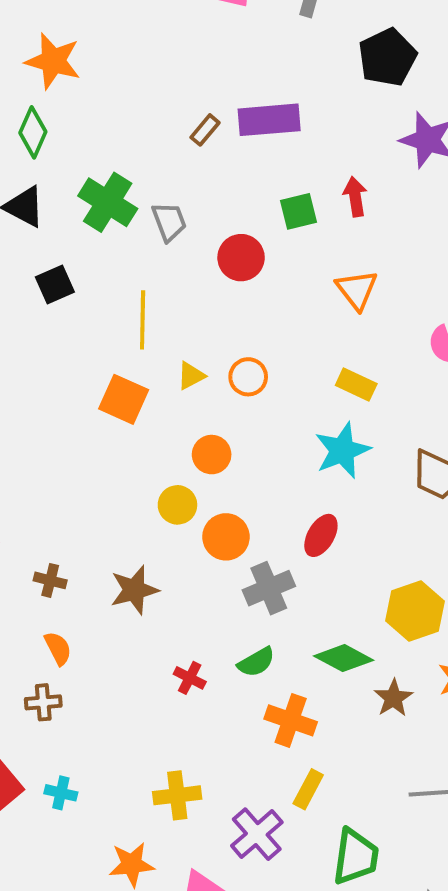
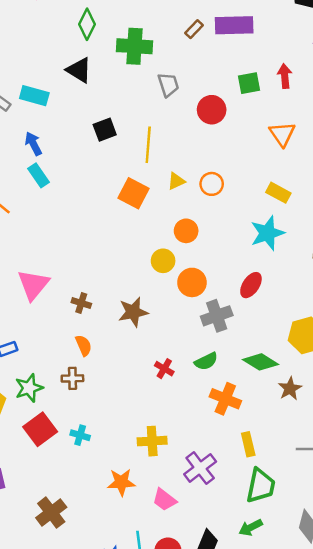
green cross: (108, 202) -> (134, 46), moved, turned -32
black square: (55, 284) -> (105, 130), moved
yellow rectangle: (308, 789) -> (248, 444), moved, turned -45

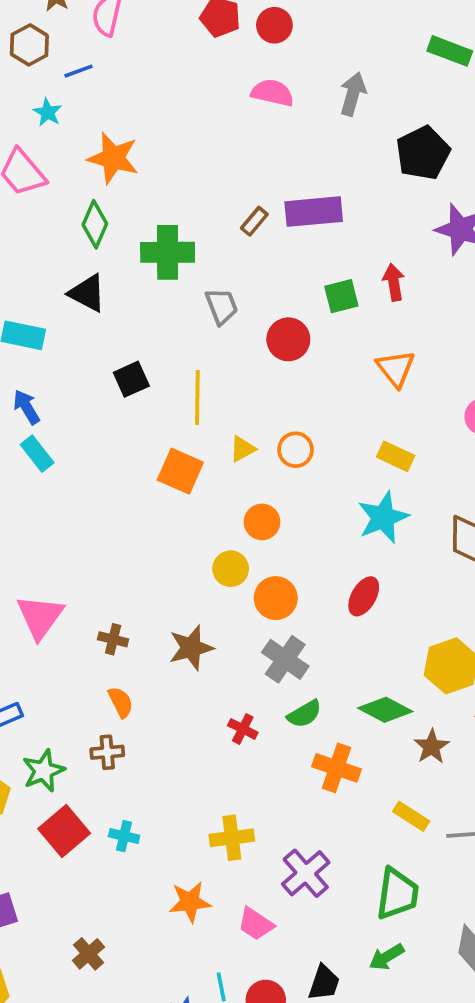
gray cross: (217, 316) -> (285, 659), moved, turned -32
yellow rectangle: (248, 444) -> (411, 816), moved, turned -40
brown cross: (51, 513) -> (89, 954), size x0.7

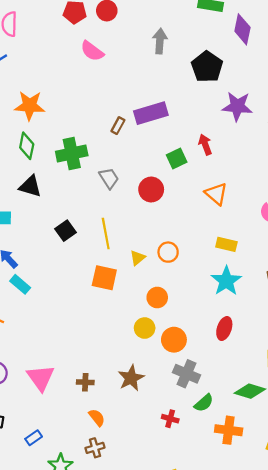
pink semicircle: (272, 93) -> (92, 51), moved, turned -145

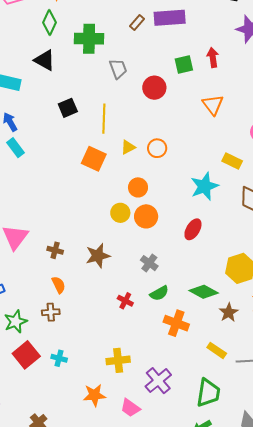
yellow rectangle: (226, 244) -> (232, 161), moved
orange circle: (174, 340) -> (146, 216), moved
gray cross: (186, 374) -> (149, 263), size x0.7

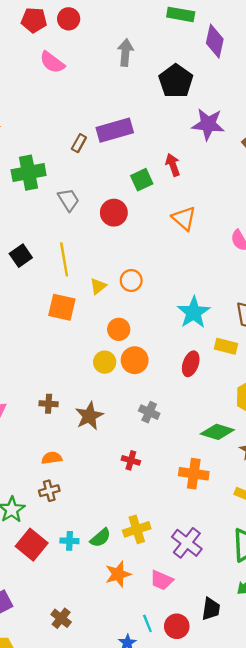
yellow rectangle: (232, 161) -> (226, 346), moved
brown cross: (55, 250) -> (49, 404), moved
orange semicircle: (59, 285) -> (52, 458), turned -60
green semicircle: (159, 293) -> (100, 538), moved

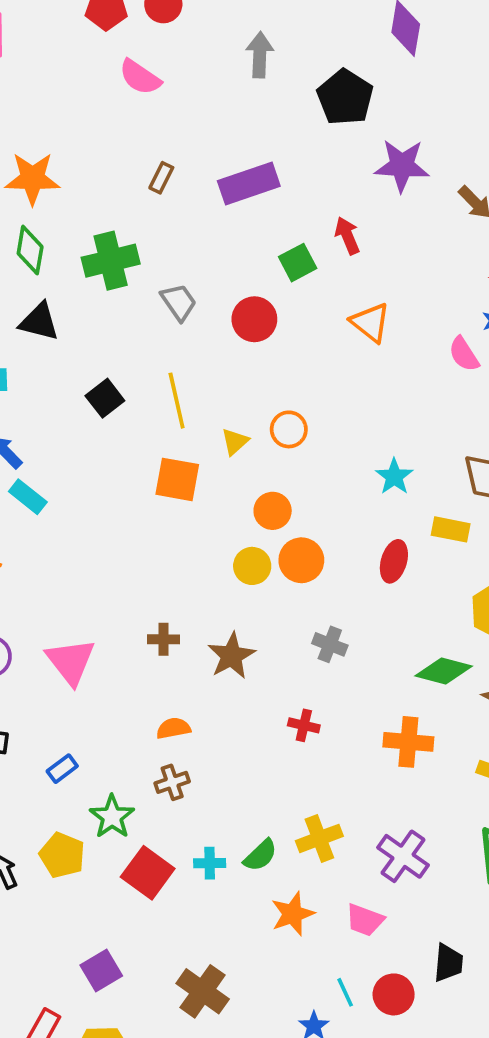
brown rectangle: (79, 143) -> (161, 178), moved
cyan star: (194, 312) -> (394, 477), size x0.7
brown cross: (61, 618) -> (203, 991), size x1.5

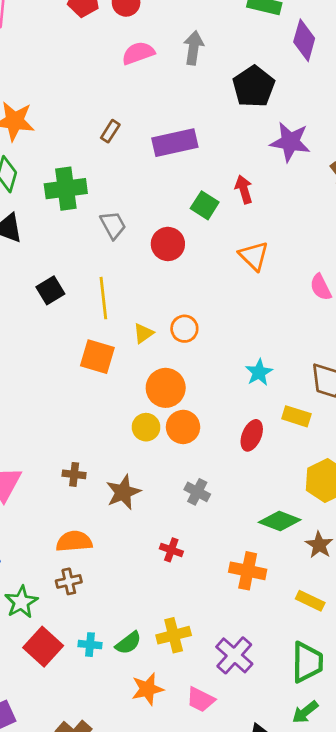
pink semicircle: (140, 77) -> (138, 53), moved, turned 120
green square: (298, 263) -> (205, 205), turned -36
orange circle: (273, 511) -> (166, 388), size x1.4
orange semicircle: (173, 728) -> (74, 541), size x1.4

